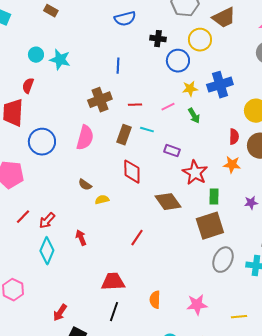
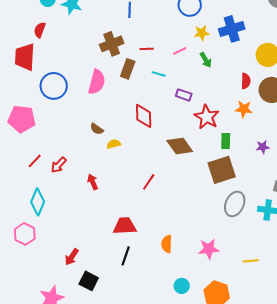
brown rectangle: (124, 135) -> (128, 69), moved
cyan diamond: (47, 251) -> (38, 202), moved

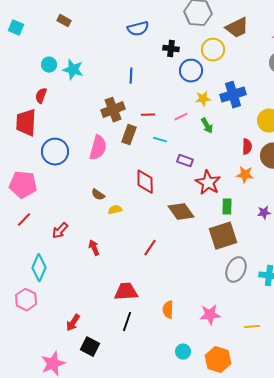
red line: (35, 161) -> (24, 220), moved

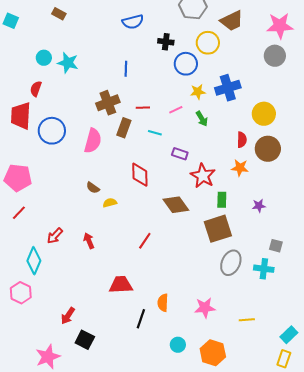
blue circle: (55, 152) -> (52, 131), moved
red arrow: (60, 231) -> (55, 236), moved
black line: (127, 322) -> (141, 319), moved

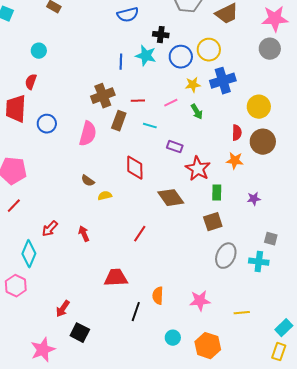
yellow circle: (208, 43) -> (209, 50), moved
cyan star: (68, 63) -> (146, 56), moved
blue circle: (52, 131) -> (47, 124), size x0.7
brown square: (218, 229) -> (213, 222), size x0.7

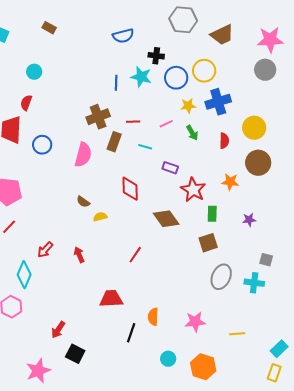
red semicircle: (237, 133) -> (224, 141), moved

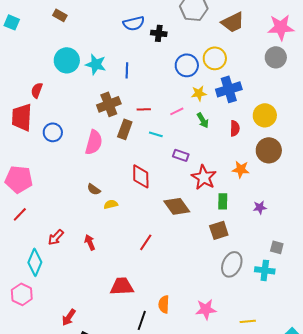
black cross: (156, 56) -> (159, 33), moved
cyan circle: (34, 72) -> (67, 60), moved, size x1.6
cyan star: (141, 77) -> (96, 64), moved

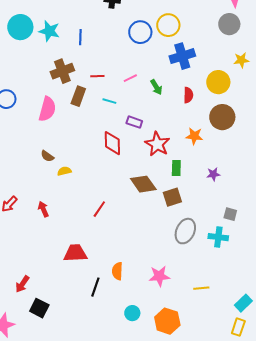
yellow star: (199, 93) -> (241, 60), moved
red diamond: (141, 176) -> (112, 143), moved
brown diamond: (177, 206) -> (143, 184), moved

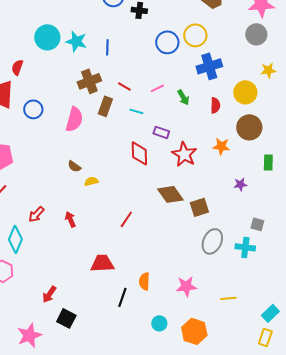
red line: (97, 76) -> (124, 86), turned 32
green rectangle: (176, 168) -> (268, 162), moved

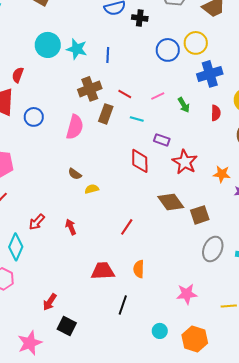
orange star: (221, 146) -> (222, 174), moved
orange semicircle: (144, 281) -> (139, 269), moved

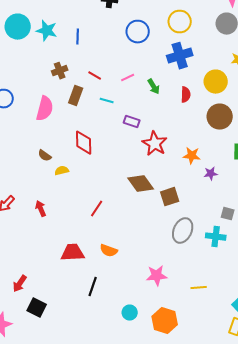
yellow circle: (196, 43) -> (180, 22), moved
brown cross: (90, 89) -> (60, 71), size x0.7
red diamond: (140, 161) -> (84, 143), moved
orange semicircle: (139, 269) -> (109, 251), turned -72

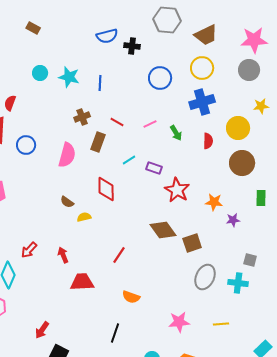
cyan circle: (18, 27) -> (40, 73), size x0.6
cyan line: (107, 101) -> (129, 160), moved, turned -48
red trapezoid: (73, 253) -> (82, 282), moved
yellow line: (199, 288) -> (221, 324), moved

